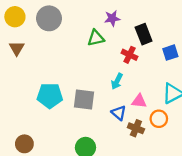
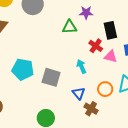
cyan arrow: (117, 81) -> (81, 66), turned 120
pink triangle: (139, 101) -> (111, 56), moved
orange circle: (159, 119) -> (105, 89), moved

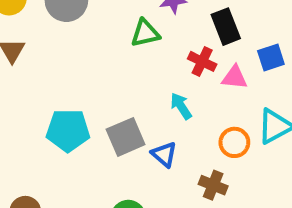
gray square: (51, 77) -> (126, 137), turned -30
blue triangle: (79, 93) -> (164, 154), moved

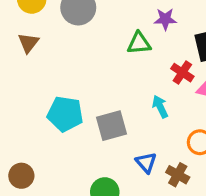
blue triangle: (164, 154) -> (146, 163), moved

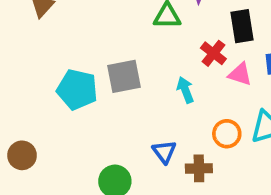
gray square: (111, 126) -> (124, 76), moved
brown cross: (178, 175) -> (199, 168), turned -35

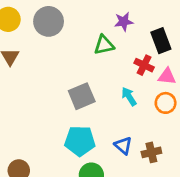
cyan pentagon: (77, 89) -> (80, 141), moved
orange circle: (227, 134) -> (166, 103), moved

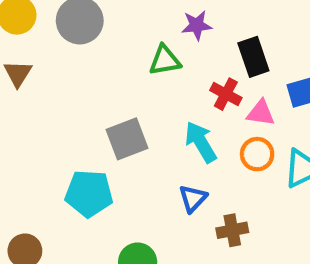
cyan arrow: (129, 97) -> (201, 142), size x1.4
cyan pentagon: (80, 141) -> (89, 194), moved
blue triangle: (123, 146) -> (193, 198), moved, turned 30

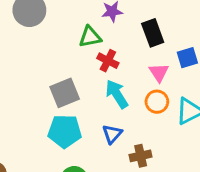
red cross: (226, 94) -> (108, 61), moved
pink triangle: (261, 113) -> (159, 72), turned 50
cyan pentagon: (89, 194) -> (65, 131), moved

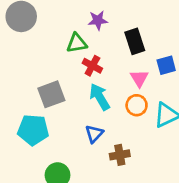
cyan pentagon: (65, 131) -> (33, 130), moved

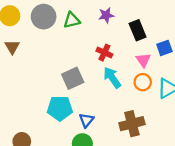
green triangle: (77, 43) -> (72, 20), moved
blue triangle: (94, 134) -> (86, 120), moved
brown cross: (120, 155) -> (132, 124), size x1.5

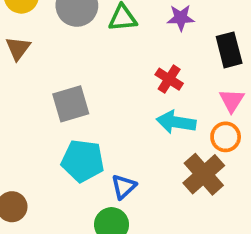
gray square: (73, 78) -> (71, 104), moved
cyan arrow: (112, 78) -> (176, 122), turned -55
brown cross: (132, 124) -> (204, 174), moved, turned -35

